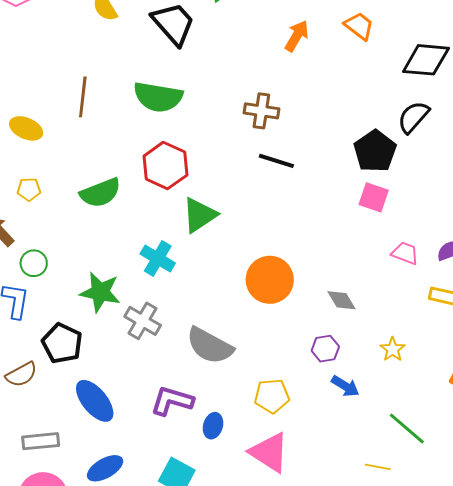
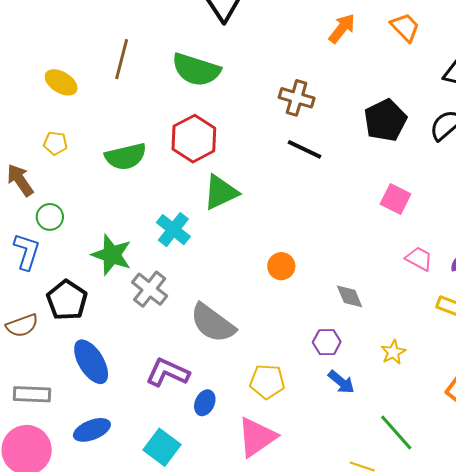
black pentagon: (375, 151) -> (385, 120), moved
orange circle: (270, 280) -> (281, 266), size x0.6
pink triangle: (269, 452) -> (257, 437), turned 45

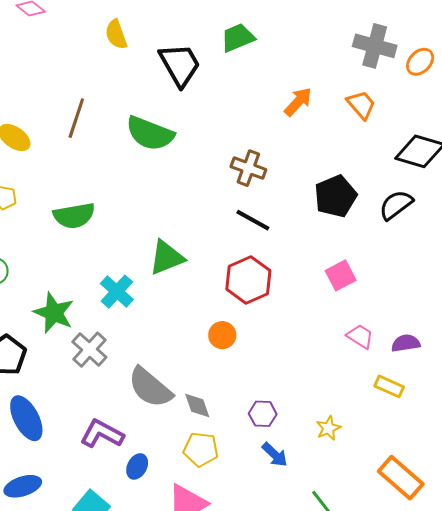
red hexagon: (194, 139) -> (248, 280), moved
pink square: (396, 199) -> (341, 275), turned 32
gray diamond: (350, 296) -> (197, 406), moved

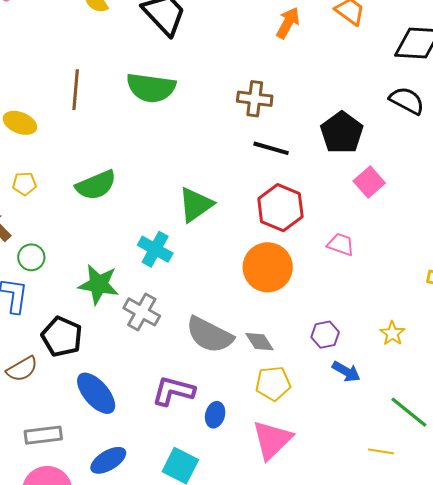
black pentagon: (336, 196) -> (342, 133), moved
black semicircle: (396, 205) -> (407, 101), turned 78
orange circle: (222, 335) -> (268, 267), size x1.8
pink trapezoid: (360, 336) -> (341, 244), moved

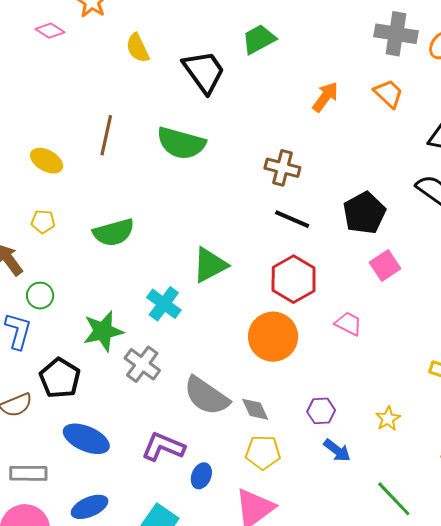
green star: (99, 284) -> (103, 331), turned -30
blue ellipse: (96, 393) -> (86, 439), turned -33

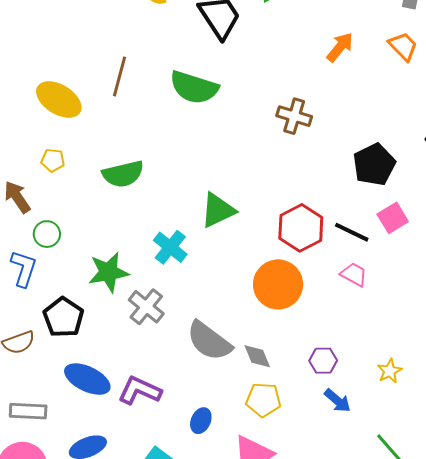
yellow ellipse: (47, 161) -> (59, 100), size x1.4
black line: (292, 219) -> (352, 232), moved
purple L-shape: (163, 447) -> (140, 391), moved

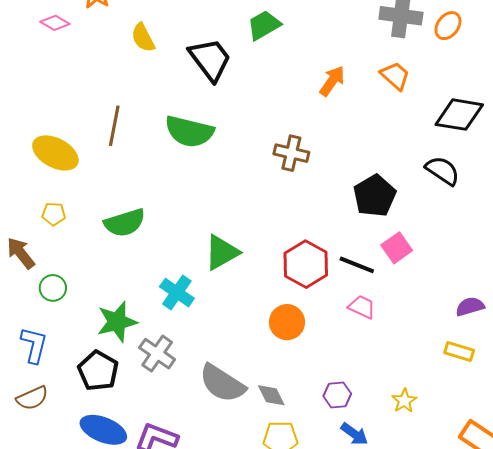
blue L-shape: (24, 269) -> (34, 345), moved
orange circle: (278, 284) -> (287, 322), size x0.7
black pentagon: (63, 317) -> (98, 371), moved

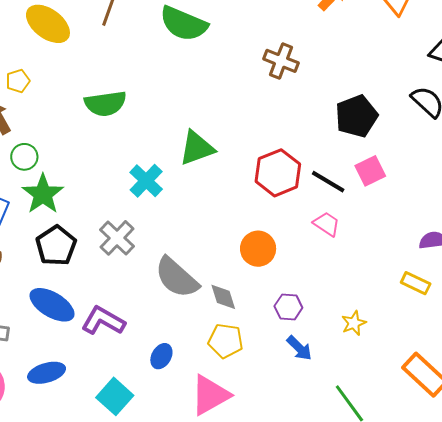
yellow pentagon: (54, 214) -> (18, 81), moved, turned -30
green star: (117, 322) -> (43, 194), moved, turned -30
orange circle: (287, 322) -> (258, 249), moved

